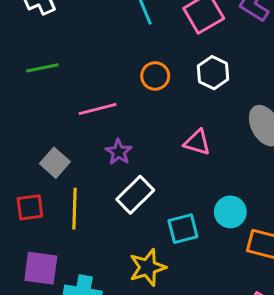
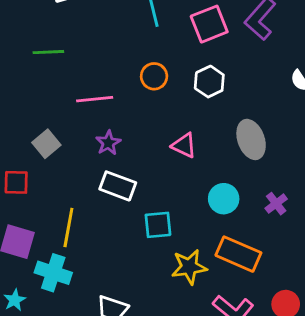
white rectangle: (135, 195) -> (118, 186), turned 56
yellow line: (75, 209) -> (68, 228), moved
cyan circle: (230, 212) -> (224, 199), moved
yellow star: (148, 267) -> (189, 267), moved

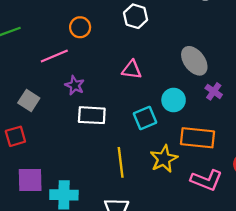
orange circle: (154, 76) -> (80, 27), moved
gray ellipse: (251, 139) -> (194, 61), moved
cyan square: (158, 225) -> (145, 118), moved
yellow line: (68, 228) -> (121, 162), moved

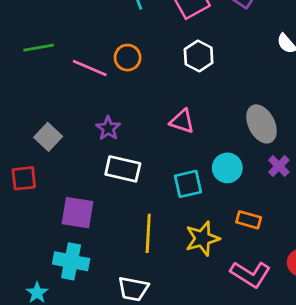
pink line: (54, 56) -> (90, 68), moved, turned 36
orange rectangle: (197, 138) -> (249, 220), size x0.6
purple square: (30, 180) -> (77, 213), moved

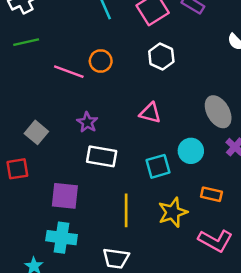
green line: (39, 48) -> (26, 42), moved

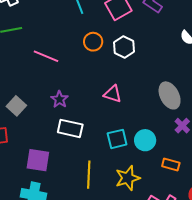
orange circle: (101, 61) -> (93, 42), moved
cyan circle: (191, 151) -> (145, 140), moved
orange rectangle: (211, 194) -> (171, 164), moved

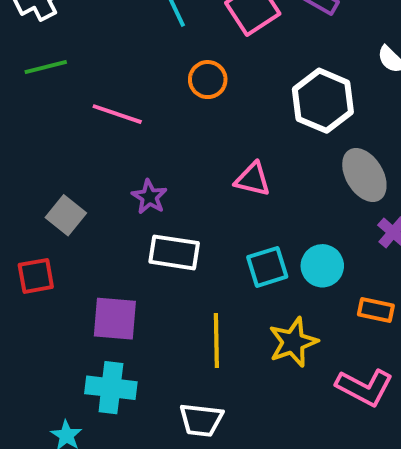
white hexagon: (124, 47) -> (323, 101), moved, size x1.4

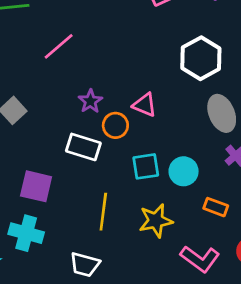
orange circle: (208, 80) -> (115, 125), moved
pink line: (117, 114) -> (59, 46), turned -68
purple star: (149, 197) -> (90, 101), moved

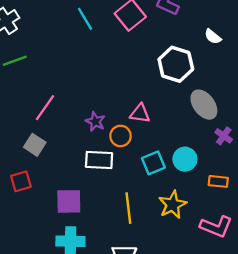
pink line: (59, 46) -> (45, 108), moved

